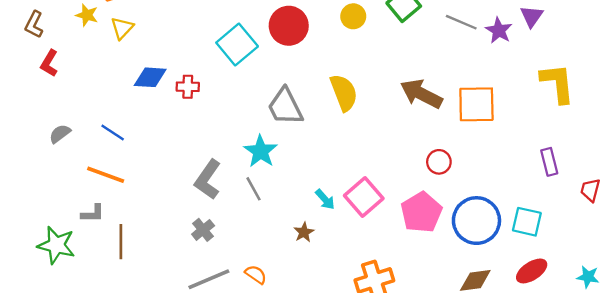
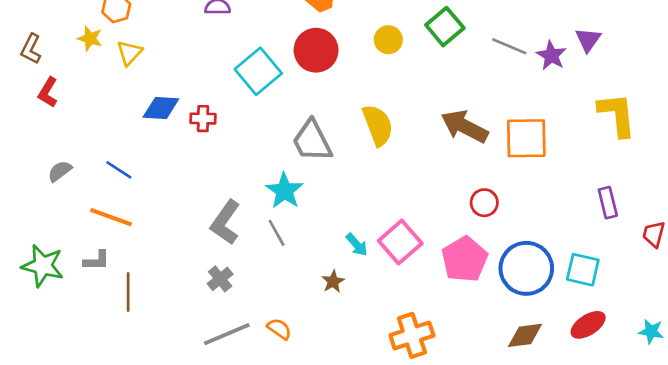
green star: (56, 245) -> (43, 266), moved

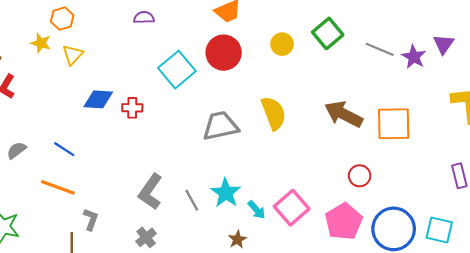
gray trapezoid: (312, 141) -> (220, 126), turned 105
cyan star: (284, 191) -> (226, 193), moved
gray L-shape: (97, 260) -> (91, 219), moved, turned -70

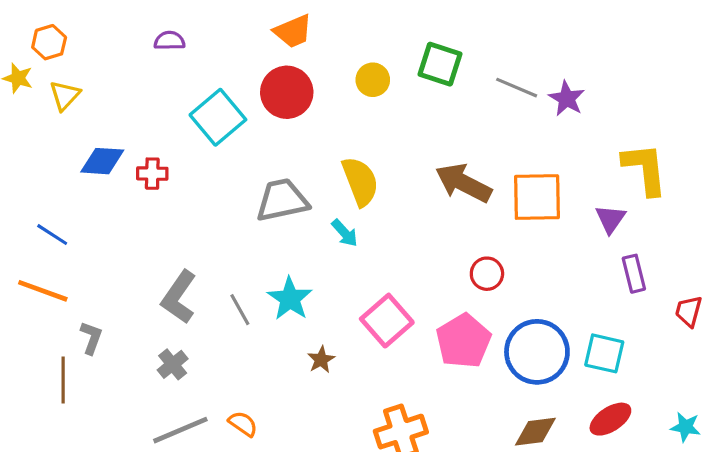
green square: (328, 33) -> (440, 64), turned -32
purple triangle: (444, 44) -> (610, 219), moved
cyan arrow: (257, 210) -> (345, 233), moved
brown star: (237, 240) -> (321, 360), moved

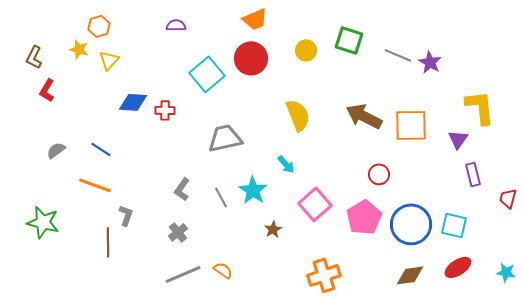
gray trapezoid: (282, 200) -> (225, 138), moved
cyan arrow: (345, 233) -> (286, 164), moved
gray L-shape: (179, 297) -> (182, 189), size x0.7

